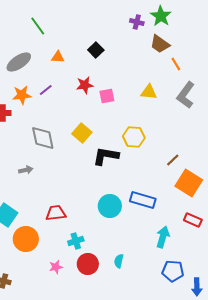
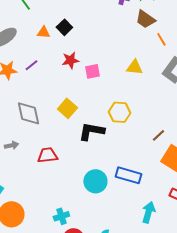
black square: (96, 50) -> (64, 27), moved
red trapezoid: (56, 213) -> (47, 155), moved

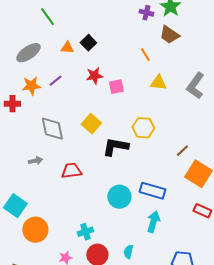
orange line: (161, 39) -> (145, 55), moved
cyan arrow: (148, 212) -> (153, 222), moved

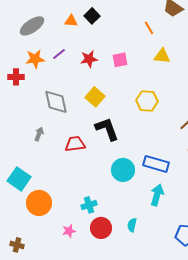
red star: (94, 76) -> (89, 59), moved
black L-shape: (115, 147) -> (107, 129), moved, turned 60
gray arrow: (35, 161) -> (39, 134), turned -56

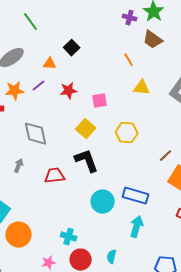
orange triangle: (71, 21) -> (50, 64), moved
pink square: (120, 60) -> (100, 101), moved
yellow square: (95, 97) -> (86, 129), moved
cyan cross: (89, 205) -> (69, 237), turned 35

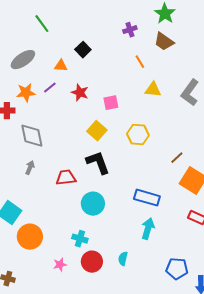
purple cross: (130, 18) -> (130, 30), moved, turned -32
red star: (69, 91) -> (80, 93), turned 30
gray diamond: (36, 134) -> (32, 136), moved
cyan circle: (103, 202) -> (93, 204), moved

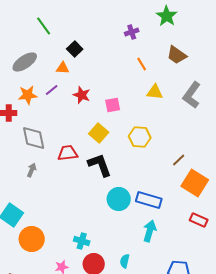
brown trapezoid: (164, 42) -> (177, 55), moved
black square: (83, 50) -> (75, 49), moved
red trapezoid: (66, 178) -> (68, 153), moved
cyan circle: (93, 204) -> (119, 199), moved

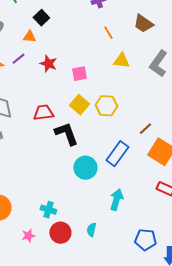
yellow square: (99, 133) -> (79, 105), moved
red trapezoid: (68, 153) -> (43, 113), moved
blue rectangle: (149, 200) -> (117, 154), moved, turned -70

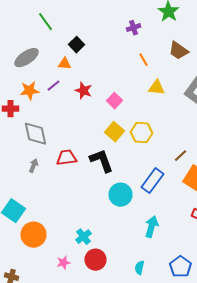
pink square: (79, 74) -> (114, 101), turned -35
red trapezoid: (43, 113) -> (66, 158), moved
cyan cross: (48, 210) -> (84, 237), turned 35
cyan semicircle: (91, 230) -> (140, 268), moved
blue pentagon: (145, 240) -> (180, 267), turned 30

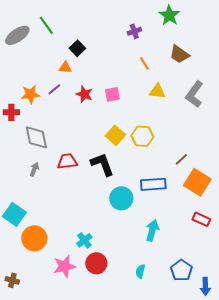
gray ellipse: (26, 58) -> (17, 35), moved
pink square: (114, 101) -> (112, 94), moved, turned 35
blue rectangle: (152, 181) -> (153, 184), turned 50
pink star: (64, 263) -> (64, 266), size x1.6

